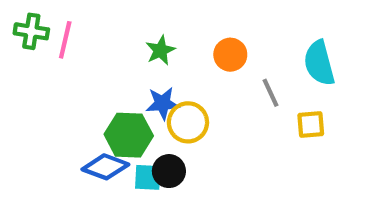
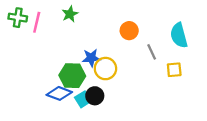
green star: (160, 50) -> (70, 14), moved
cyan square: (148, 177) -> (83, 99), turned -35

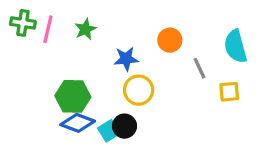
green star: (70, 14) -> (85, 29), moved
blue star: (91, 58) -> (126, 59), moved
green hexagon: (72, 76) -> (73, 96), moved

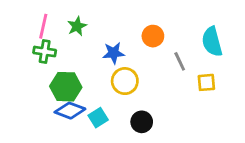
green cross: (23, 23) -> (45, 52), moved
black circle: (124, 126) -> (142, 122), moved

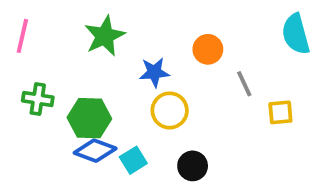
pink line: (43, 26) -> (22, 36), moved
green star: (77, 26) -> (105, 36), size x1.5
cyan semicircle: (212, 42) -> (296, 34), moved
green cross: (45, 52) -> (38, 99), moved

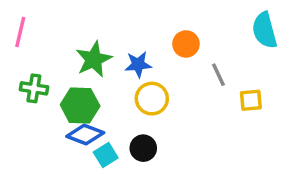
green star: (105, 36) -> (94, 59), moved
cyan square: (133, 160) -> (106, 155), moved
black circle: (193, 166) -> (143, 148), moved

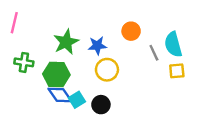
cyan semicircle: (265, 30) -> (173, 44), moved
blue diamond: (85, 134) -> (60, 95), turned 35
cyan square: (106, 155) -> (77, 100), moved

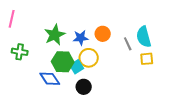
orange circle: (131, 31) -> (103, 34), moved
green hexagon: (56, 74) -> (63, 62), moved
cyan square: (77, 100) -> (77, 67), moved

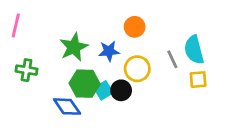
orange circle: (103, 34) -> (135, 27), moved
yellow circle: (89, 58) -> (137, 69), moved
black circle: (84, 87) -> (121, 90), moved

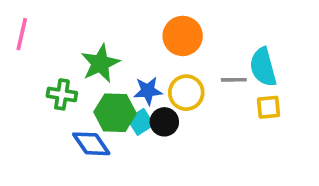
orange circle: (135, 27) -> (183, 36), size x1.4
blue star: (109, 51) -> (148, 91), moved
gray line: (172, 59) -> (234, 80), turned -66
green cross: (27, 70) -> (62, 94), moved

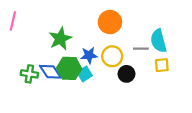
green cross: (62, 94) -> (29, 74), moved
black circle: (164, 122) -> (126, 74), moved
blue diamond: (91, 144) -> (50, 72), moved

